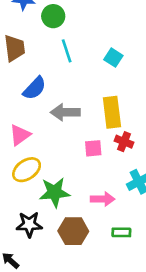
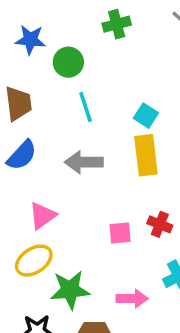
blue semicircle: (35, 88) -> (22, 155), moved
gray arrow: (65, 112) -> (84, 162), moved
yellow rectangle: (112, 112) -> (146, 155), moved
pink triangle: (20, 135) -> (42, 216), moved

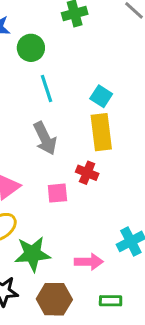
gray arrow: (84, 162) -> (45, 138), turned -116
red cross: (160, 224) -> (87, 173), moved
pink square: (120, 233) -> (57, 193), moved

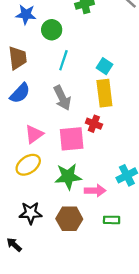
cyan line: (47, 88) -> (63, 60), turned 36
pink square: (57, 193) -> (72, 139), size x1.6
green star: (32, 254) -> (68, 177), moved

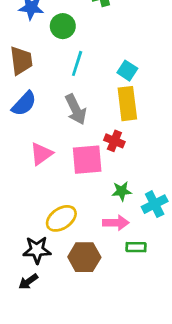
yellow ellipse: (28, 165) -> (61, 218), moved
green star: (68, 177) -> (122, 191), moved, size x0.6
green rectangle: (112, 220) -> (136, 247), moved
black arrow: (14, 245) -> (28, 282), moved, turned -77

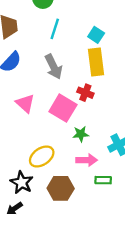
pink triangle: (41, 154) -> (25, 103), turned -42
pink square: (87, 160) -> (63, 108), turned 36
green star: (122, 191) -> (81, 134), moved
black star: (37, 250) -> (22, 182), turned 30

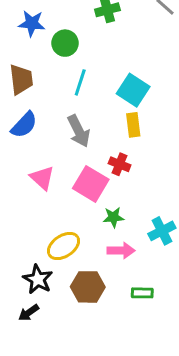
cyan square: (96, 35) -> (133, 90), size x1.5
yellow rectangle: (96, 62) -> (133, 125), size x0.7
green rectangle: (103, 180) -> (142, 293), moved

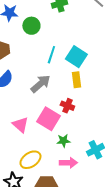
cyan line: (80, 82) -> (51, 55), moved
gray arrow: (79, 131) -> (40, 84), turned -105
pink triangle: (42, 178) -> (20, 125), moved

